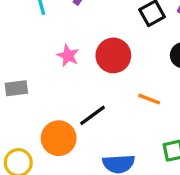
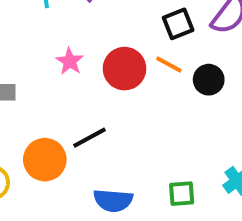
orange line: (149, 99) -> (169, 64), moved

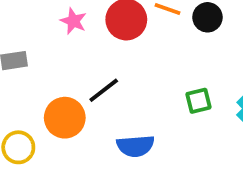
green square: (182, 194) -> (198, 101), moved

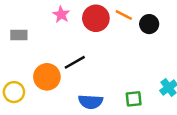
green square: (198, 101) -> (134, 99), moved

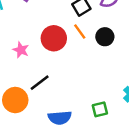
pink star: (61, 14) -> (21, 50), moved
orange line: (124, 15) -> (80, 32), turned 35

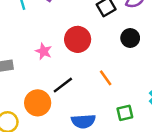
orange line: (80, 32) -> (106, 78), moved

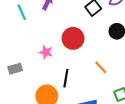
black line: (63, 85) -> (66, 78), turned -36

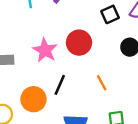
pink star: (46, 52) -> (45, 50), size x1.5

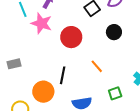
pink star: (45, 50) -> (41, 23), moved

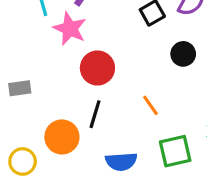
red circle: (71, 37) -> (97, 68), moved
green square: (115, 93) -> (175, 151), size x1.5

